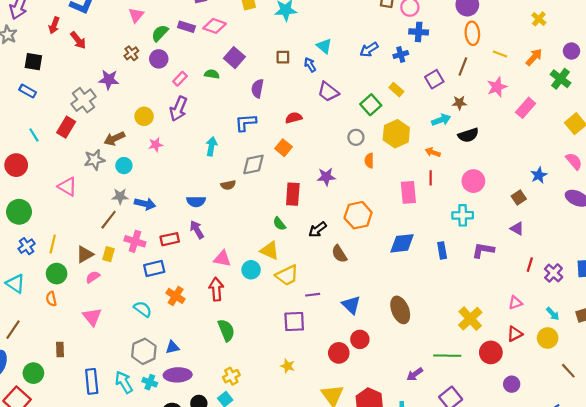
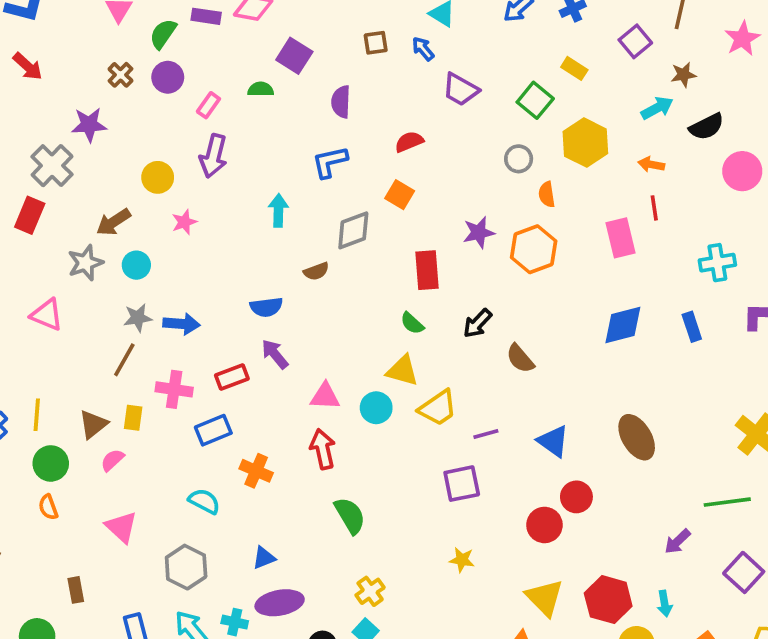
pink circle: (473, 181) -> (742, 171), moved
orange hexagon: (358, 215) -> (534, 249), moved
gray hexagon: (144, 351) -> (186, 567), moved

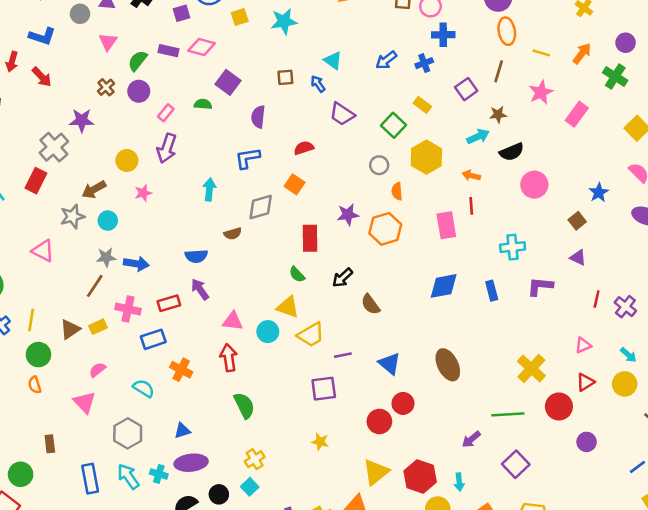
yellow rectangle: (133, 418) -> (98, 327), turned 54
pink semicircle: (112, 460) -> (97, 370), moved
yellow triangle: (545, 598) -> (376, 472), turned 32

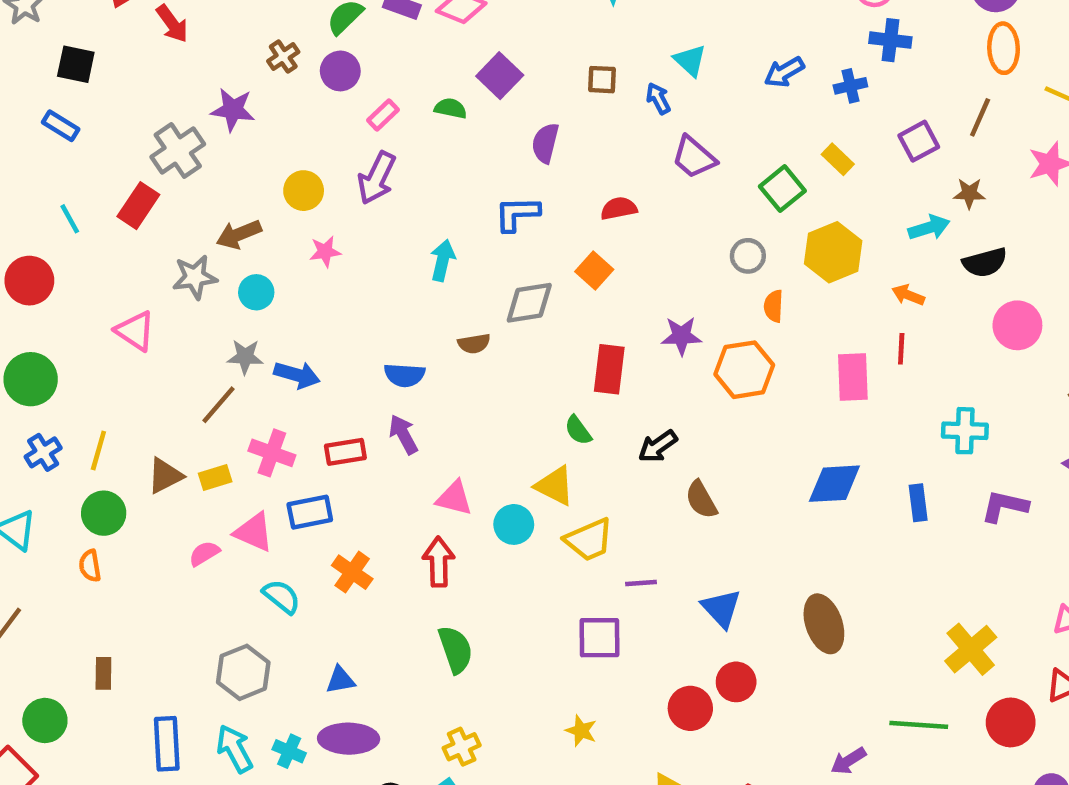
pink triangle: (85, 402) -> (254, 532), moved, turned -30

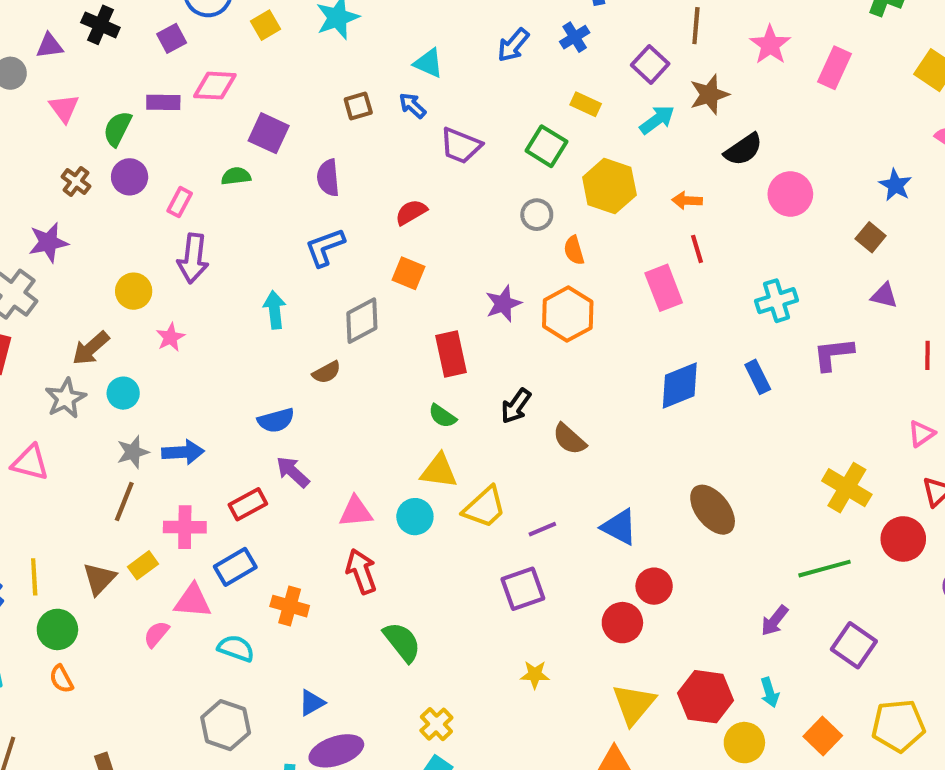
brown star: (969, 193) -> (709, 94), size x1.4
cyan arrow: (929, 228) -> (657, 120), moved

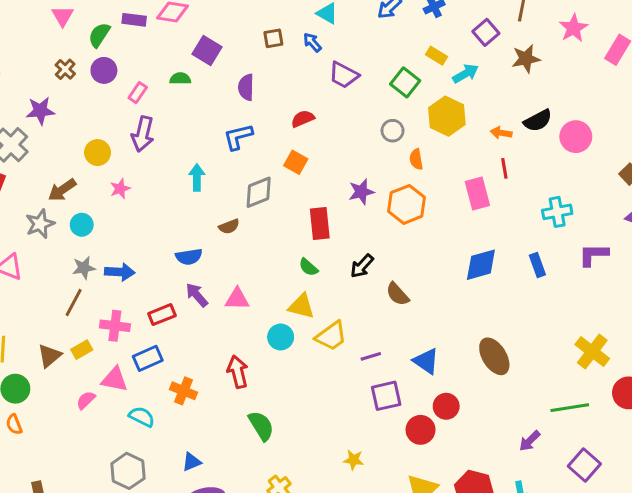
cyan arrow: (657, 120) -> (466, 74), moved
black semicircle: (743, 149) -> (538, 121), moved
pink triangle: (356, 512) -> (237, 299), moved
purple square: (523, 589) -> (386, 396), moved

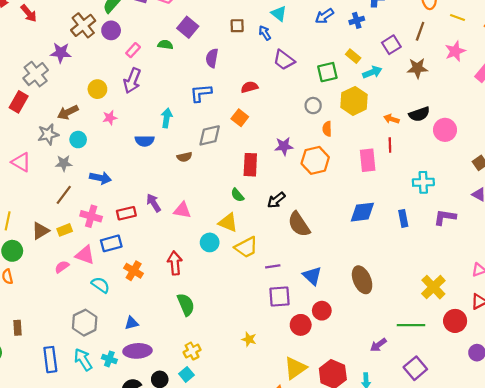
brown cross: (65, 69) -> (83, 25), size x1.6
green square: (405, 82) -> (327, 72), turned 30
blue semicircle: (189, 257) -> (145, 141), moved
gray star: (84, 268) -> (64, 163), moved
brown semicircle: (398, 294) -> (299, 224), size x1.4

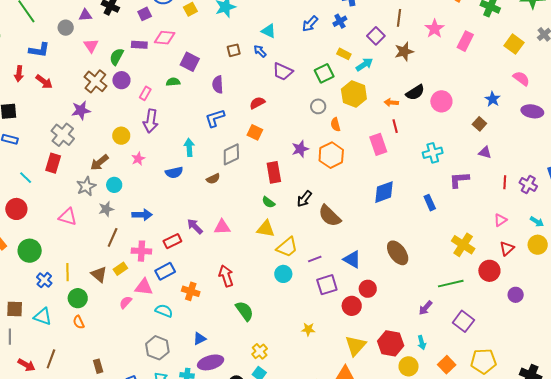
blue rectangle: (403, 218) -> (430, 203), moved
brown triangle: (40, 231) -> (99, 274), turned -36
cyan circle: (210, 242) -> (283, 274), moved

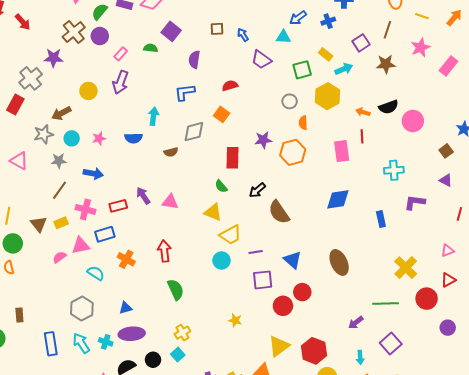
cyan triangle: (269, 31) -> (283, 37), moved, turned -35
pink star: (138, 159) -> (99, 138), moved
pink triangle: (144, 287) -> (81, 246), turned -30
cyan arrow: (422, 343) -> (360, 357), moved

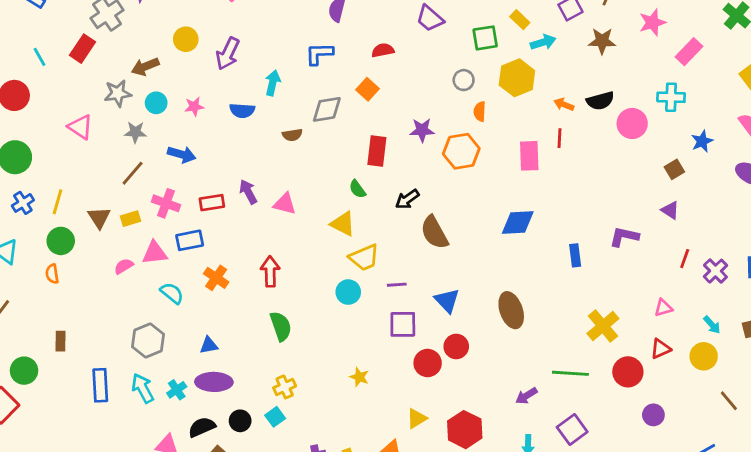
purple arrow: (121, 82) -> (228, 54), moved
cyan cross: (394, 170) -> (671, 97), moved
cyan cross: (106, 342) -> (177, 390), turned 32
yellow triangle: (279, 346) -> (417, 418), size x0.7

